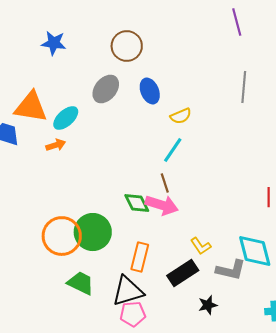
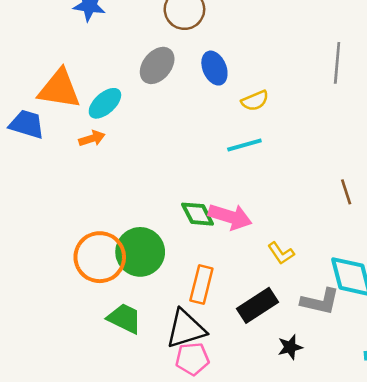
cyan line: (173, 150) -> (244, 145), turned 40
brown line: (165, 183) -> (346, 192), moved
yellow L-shape: (201, 246) -> (281, 253), moved

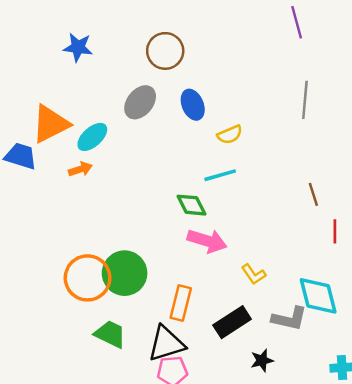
orange triangle: (59, 89) -> (50, 124), turned -36
brown line: (346, 192) -> (313, 194), moved
green diamond: (198, 214) -> (191, 205), moved

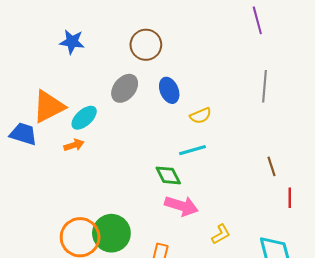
yellow L-shape: (254, 274) -> (221, 234), turned -85

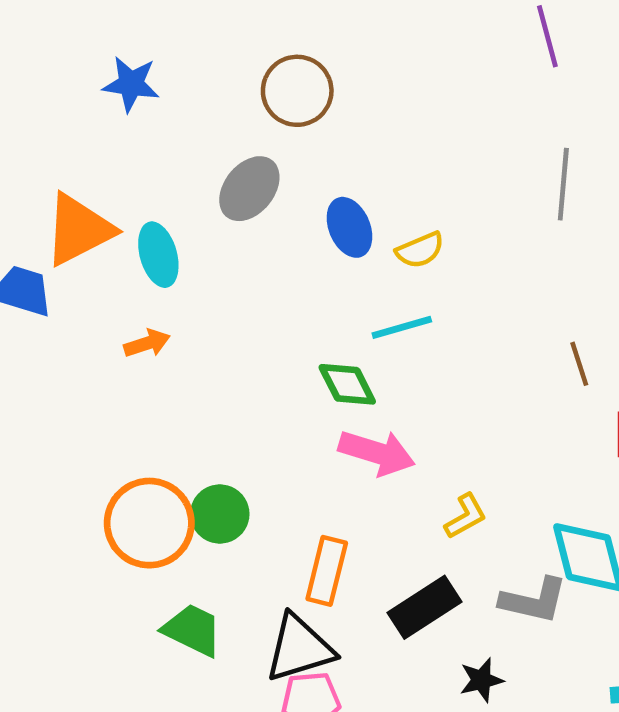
blue ellipse: (169, 90) -> (349, 227), moved
cyan ellipse: (84, 118) -> (158, 255), turned -64
orange arrow: (74, 145) -> (147, 343), moved
green circle: (111, 233) -> (220, 514), size x0.7

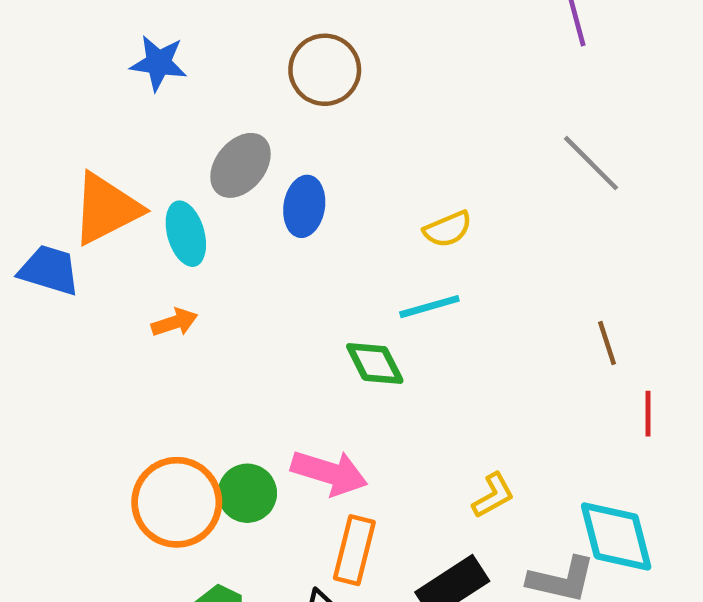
gray line: (563, 184) -> (591, 163), turned -50
gray ellipse: (249, 189) -> (240, 165), moved
blue ellipse: (349, 227) -> (304, 206), moved, turned 32
pink arrow: (377, 453) -> (329, 473), moved

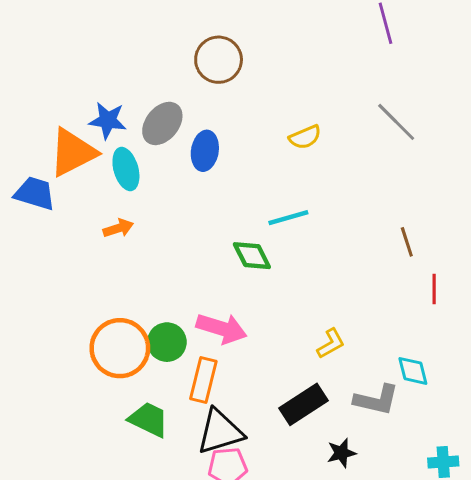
blue star: (159, 63) -> (108, 120), moved
yellow semicircle: (448, 229) -> (305, 137), moved
cyan diamond: (616, 536) -> (413, 371), size x0.6
orange rectangle: (354, 550) -> (203, 380), moved

